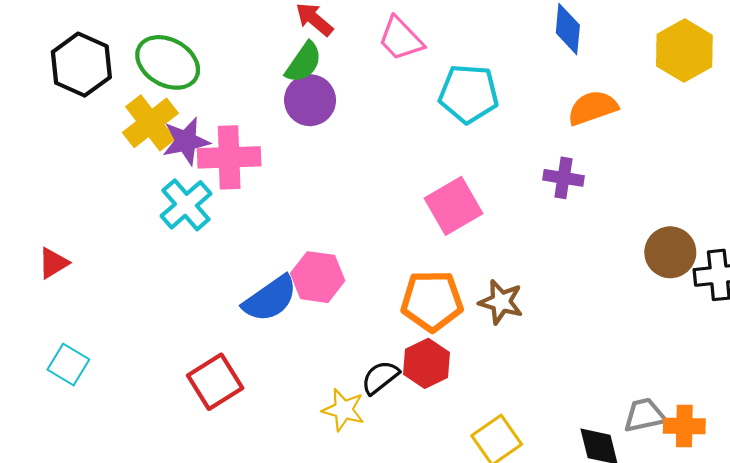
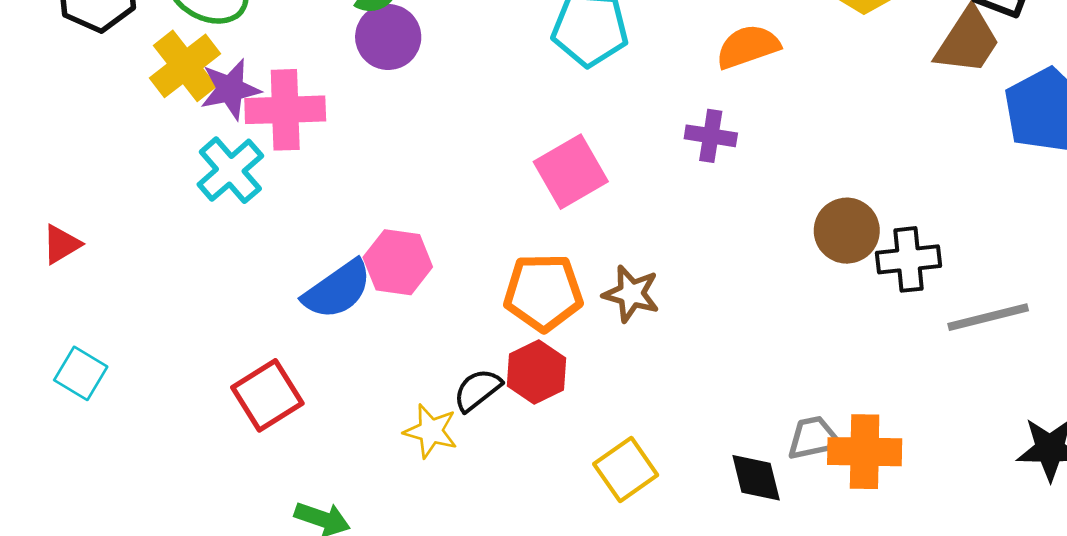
orange cross: (684, 426) -> (865, 452), size x1.4

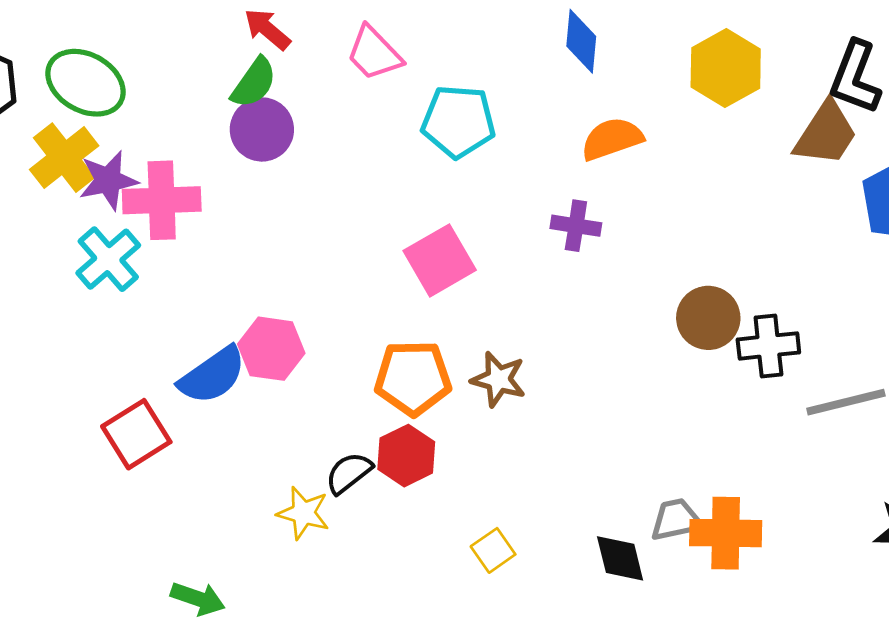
red square: (267, 395) -> (136, 434), moved
yellow square: (626, 469) -> (493, 550), size x0.7

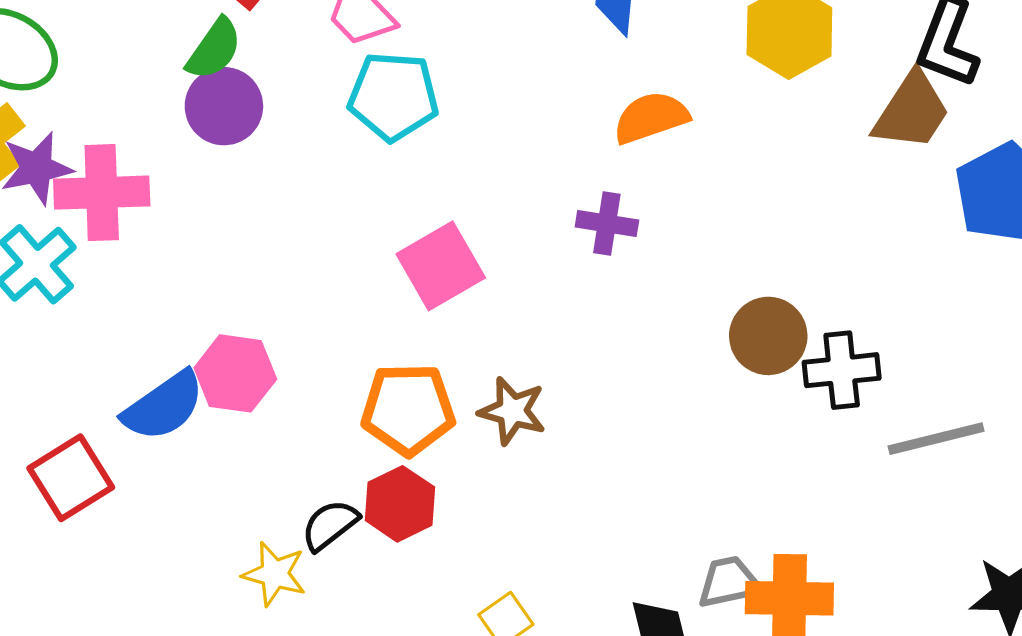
cyan pentagon: (458, 121) -> (393, 96), moved

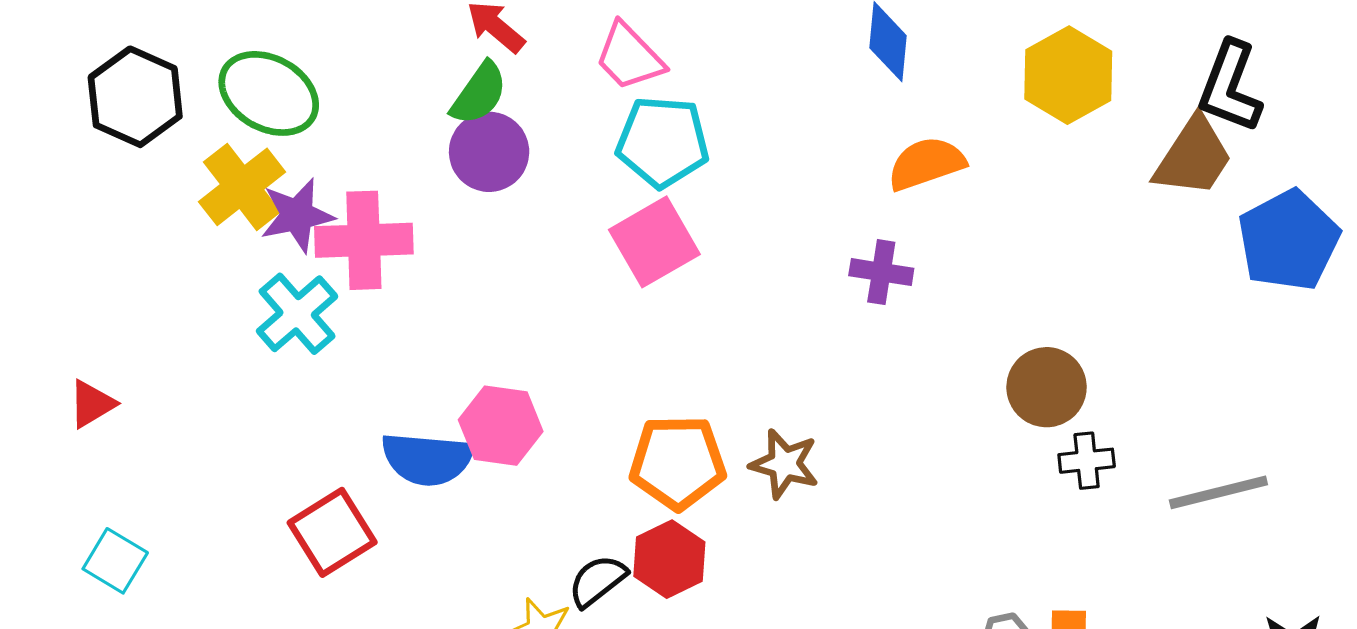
pink square: (441, 266) -> (654, 242), moved
black cross: (842, 370) -> (1087, 461), moved, size x0.7
blue semicircle: (164, 406) -> (427, 459), turned 40

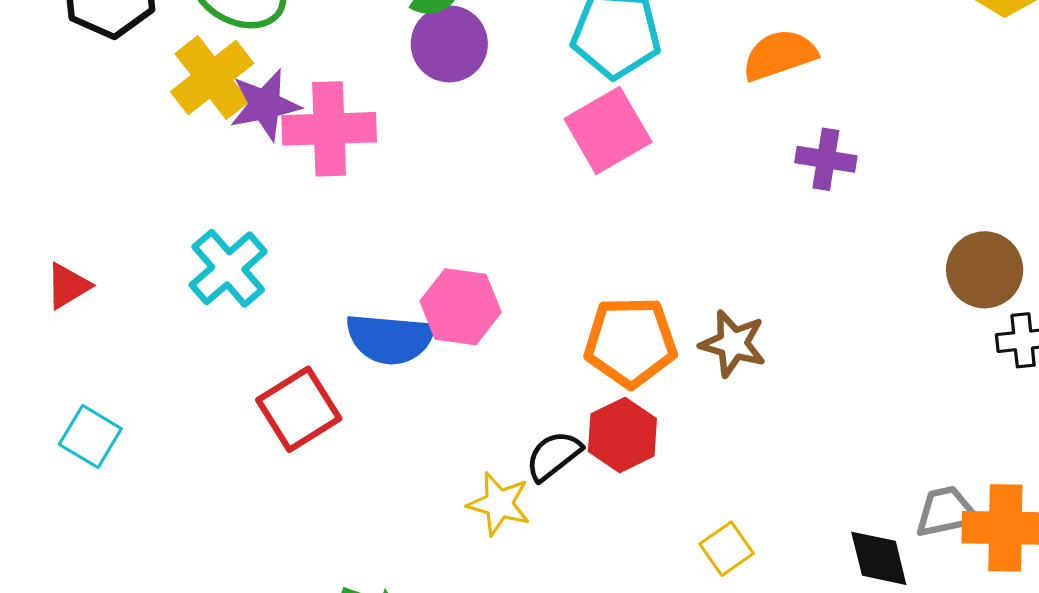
orange semicircle: (926, 164) -> (779, 55), moved
cyan cross: (297, 314) -> (228, 268), moved

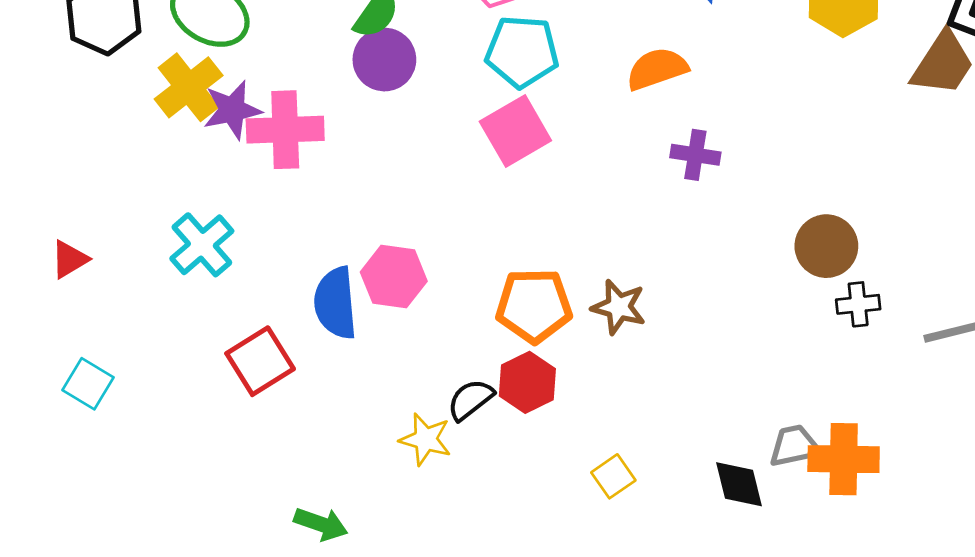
blue semicircle: (390, 339) -> (335, 303), turned 80

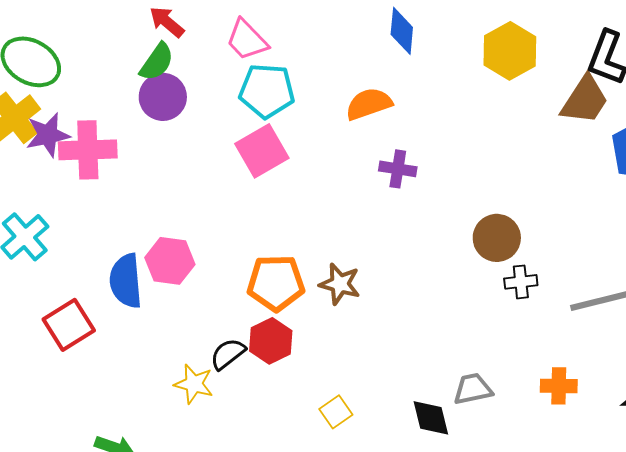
orange cross: (844, 459) -> (559, 386), moved, size x0.7

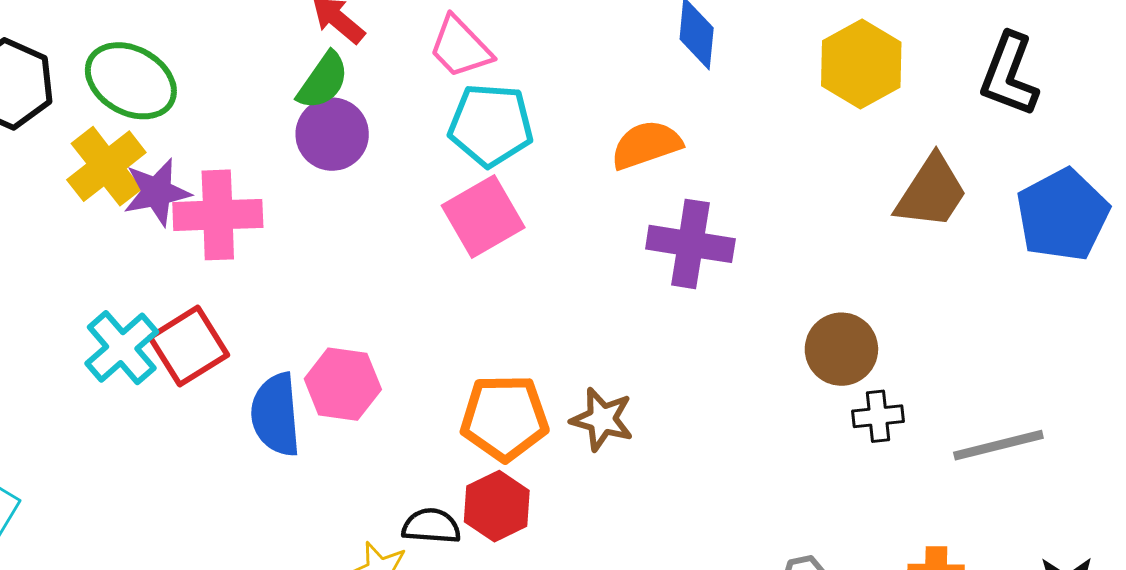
brown trapezoid: (585, 100) -> (931, 192), moved
purple cross: (398, 169) -> (690, 244), size x1.5
red square: (69, 325) -> (189, 346), moved
black semicircle: (228, 354) -> (431, 526), turned 42

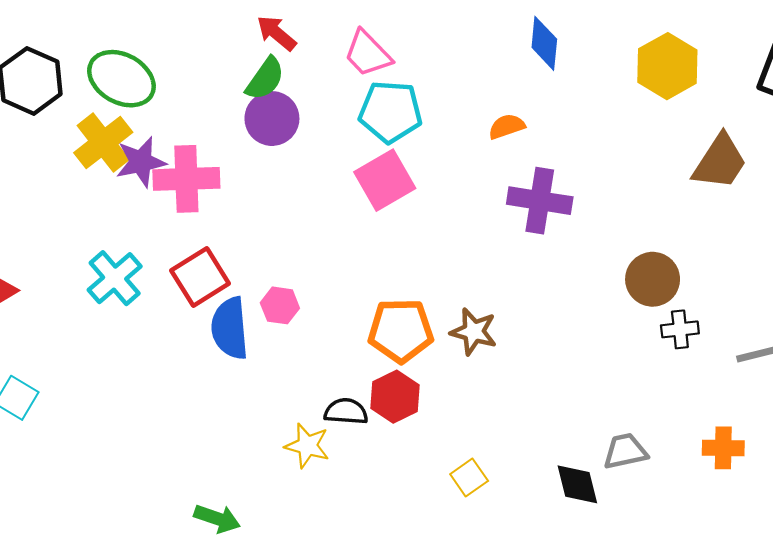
orange semicircle: (646, 145) -> (507, 127), size x0.7
red square: (189, 346) -> (200, 277), moved
pink hexagon: (343, 384) -> (280, 305), size x0.7

